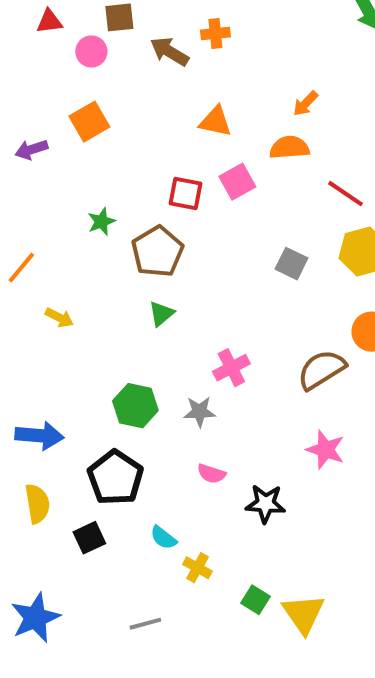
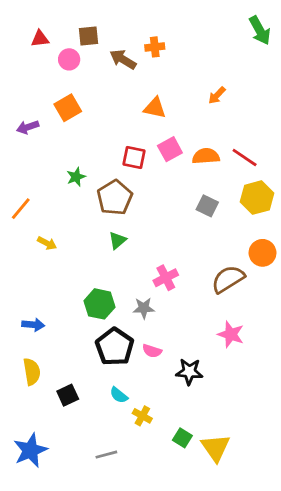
orange semicircle: (289, 148) -> (206, 156), moved
blue arrow: (39, 436) -> (33, 325), size x0.7
black pentagon: (115, 478) -> (115, 347), moved

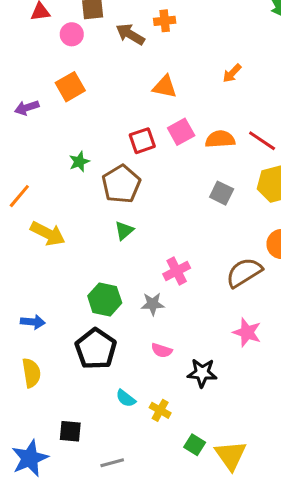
red square: (134, 158) -> (142, 141), turned -30
yellow arrow: (47, 243) -> (48, 234), size x1.6
black pentagon: (115, 347) -> (96, 349), moved
black square: (68, 395) -> (70, 431), moved, turned 30
yellow cross: (142, 416) -> (160, 410), moved

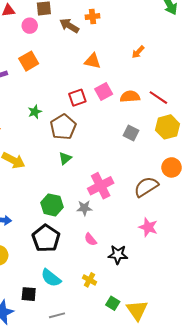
pink cross: (177, 271) -> (101, 186), size x1.4
pink semicircle: (162, 350) -> (90, 239), turned 32
cyan semicircle: (126, 398) -> (51, 278), moved, size x1.5

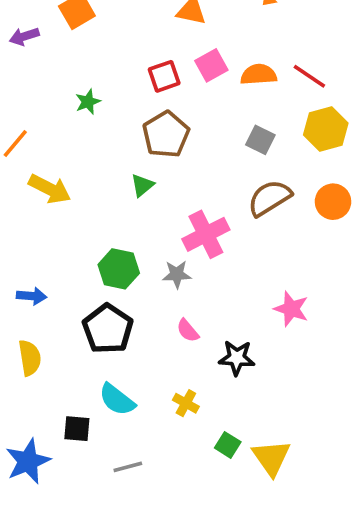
brown pentagon: (63, 127) -> (166, 134), moved
brown semicircle: (146, 187) -> (269, 198), moved

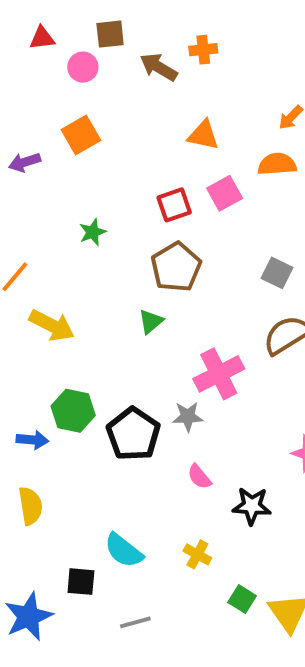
orange semicircle: (259, 75) -> (277, 164), moved
green hexagon: (119, 269) -> (73, 411), moved
black pentagon: (108, 329) -> (133, 434), moved

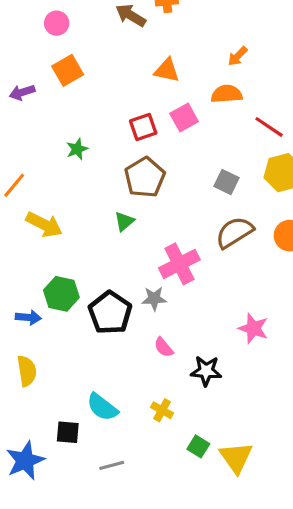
pink circle: (83, 67) -> (57, 23), moved

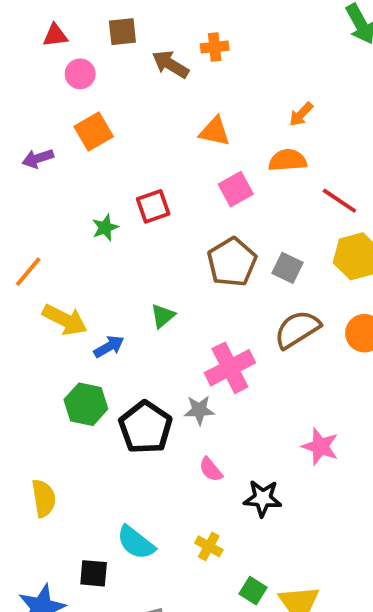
red square: (143, 127) -> (153, 206), moved
brown pentagon: (145, 177) -> (232, 262), moved
blue arrow: (28, 317) -> (109, 347), moved, turned -35

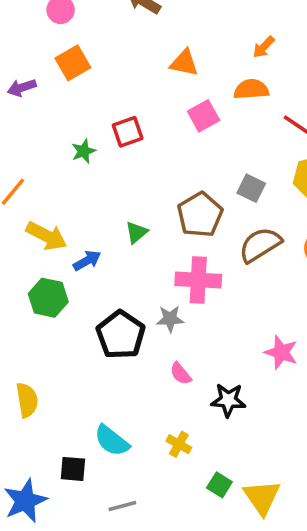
brown pentagon: (232, 262) -> (200, 215), moved
pink cross: (230, 368) -> (198, 280), turned 30
green hexagon: (86, 404) -> (48, 298), moved

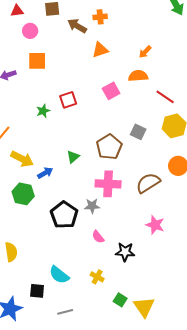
orange square: (73, 63) -> (37, 61), turned 30
orange triangle: (184, 63) -> (100, 50), moved, turned -30
brown semicircle: (260, 245) -> (148, 183), moved

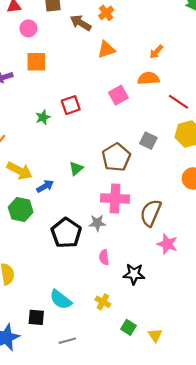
orange cross: (100, 17) -> (106, 13), turned -32
brown semicircle: (148, 183) -> (151, 213), moved, turned -35
pink semicircle: (98, 237) -> (104, 257), turned 32
yellow triangle: (144, 307) -> (155, 335), size x0.6

